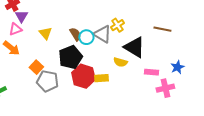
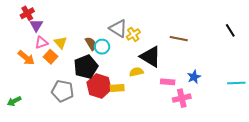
pink triangle: (15, 29) -> (41, 43), moved
gray triangle: (102, 34) -> (118, 28), moved
yellow semicircle: (120, 62) -> (136, 72), turned 152
orange square: (36, 67) -> (50, 57), moved

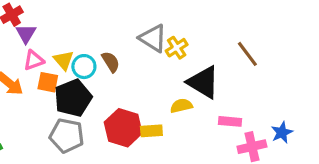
brown line: (179, 39) -> (247, 54), turned 42
cyan circle: (102, 47) -> (84, 67), moved
orange square: (50, 57) -> (48, 82), turned -32
black pentagon: (86, 67) -> (73, 98), moved
blue star: (194, 77) -> (282, 132), moved

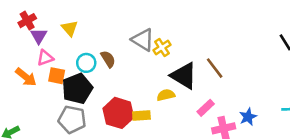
brown line: (247, 54) -> (215, 68), moved
yellow triangle: (64, 60) -> (70, 28), moved
pink rectangle: (230, 121) -> (206, 108), turned -48

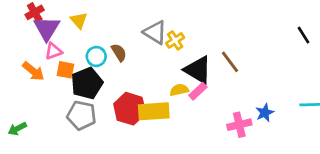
purple triangle: (39, 36) -> (47, 28), size x1.5
pink rectangle: (206, 108) -> (198, 91), moved
yellow rectangle: (141, 116) -> (154, 111), size x1.6

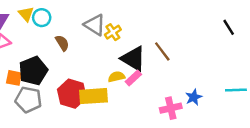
cyan circle: (96, 56) -> (42, 18), moved
orange square: (65, 70) -> (14, 78), moved

